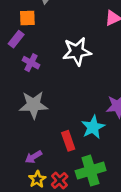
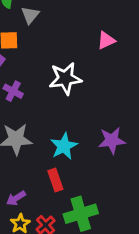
cyan star: (93, 127) -> (64, 146), moved

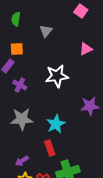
gray triangle: (30, 15) -> (46, 31), moved
purple star: (112, 140) -> (90, 106), moved

